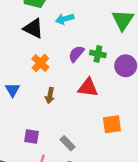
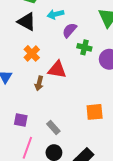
purple semicircle: (76, 54) -> (70, 30), moved
red triangle: (88, 87) -> (57, 70), moved

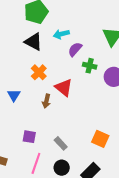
red triangle: (57, 70) -> (64, 88), turned 30
orange square: (95, 112) -> (100, 139), moved, turned 30

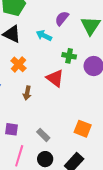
cyan arrow: (61, 34) -> (44, 36), moved, turned 42
purple semicircle: (75, 49) -> (62, 18), moved
red triangle: (64, 88) -> (55, 78), moved

